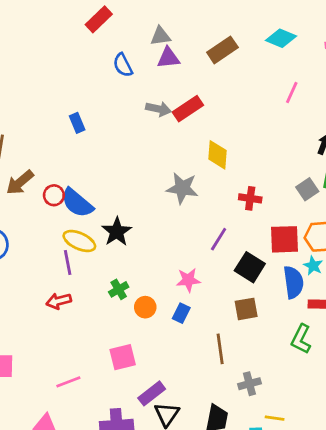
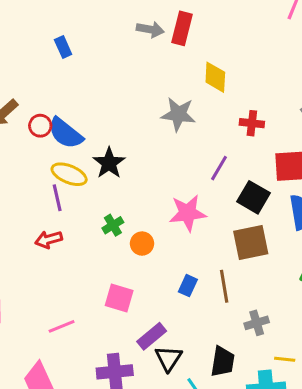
red rectangle: (188, 109) -> (182, 28), turned -40
pink star: (188, 280) -> (188, 213), size x1.4
brown square: (246, 309) -> (251, 242), size x1.4
blue rectangle: (181, 313) -> (188, 286), moved
pink square: (123, 357) -> (119, 298), turned 32

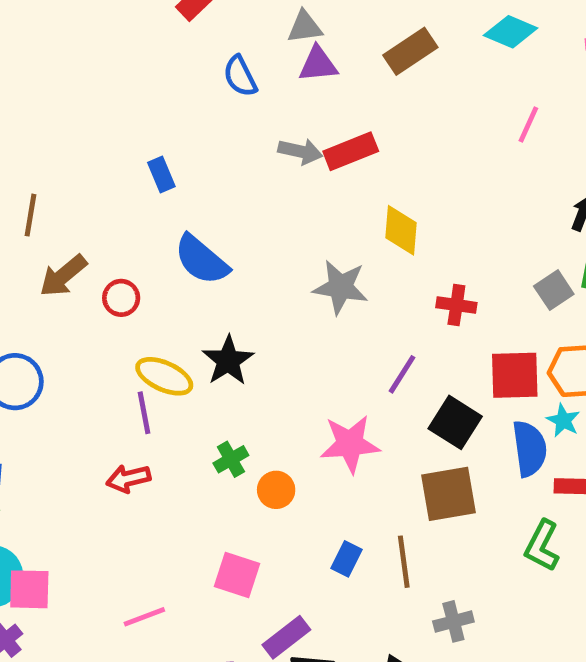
red rectangle: (182, 28) -> (351, 151), turned 52
blue semicircle: (65, 133) -> (201, 260), moved

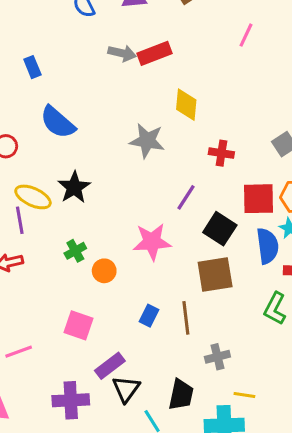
pink line: (528, 125) -> (246, 35), moved

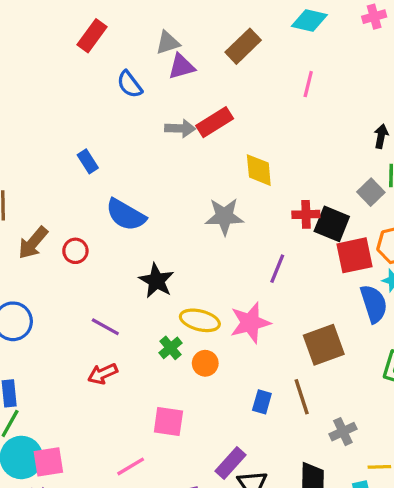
yellow ellipse: (33, 197) -> (200, 320), moved
purple line: (20, 220) -> (105, 327), turned -40
black square: (220, 229) -> (332, 224), moved
pink square: (78, 325) -> (168, 421), moved

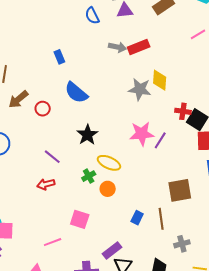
pink line: (308, 84) -> (198, 34), turned 35
gray star: (224, 216) -> (140, 89), moved
pink star: (250, 323) -> (142, 134), moved

